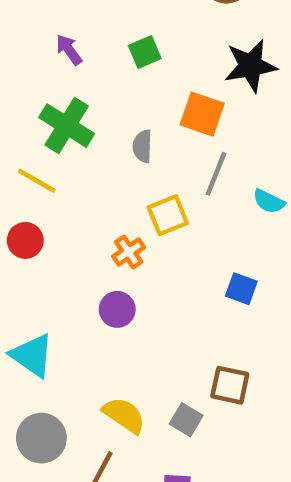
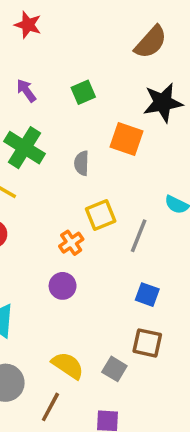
gray line: (216, 174) -> (139, 236), moved
blue square: (241, 289) -> (147, 295), moved

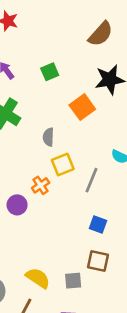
orange square: (127, 139) -> (82, 107), turned 35
gray semicircle: (82, 163) -> (48, 137), moved
purple circle: (63, 286) -> (17, 205), moved
gray square: (114, 369) -> (73, 281), turned -36

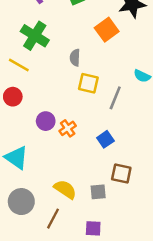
yellow square: (63, 164) -> (88, 83), turned 35
orange cross: (41, 185) -> (68, 128), moved
blue square: (98, 225) -> (105, 139), moved, turned 35

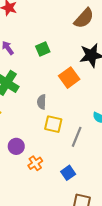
purple circle: (46, 121) -> (16, 146), moved

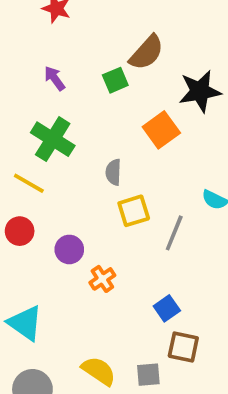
brown semicircle: (84, 18) -> (147, 53), moved
yellow square: (53, 124) -> (134, 211), turned -30
blue square: (68, 173) -> (167, 308), moved

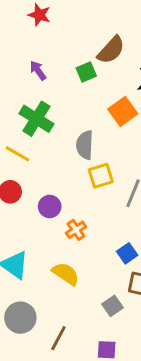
gray semicircle: (113, 172) -> (85, 145), size x1.4
yellow semicircle: (99, 371) -> (66, 274), moved
gray square: (148, 375) -> (113, 306), turned -30

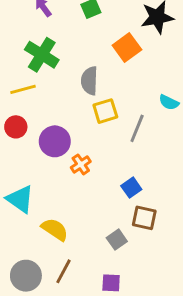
yellow line: (17, 154) -> (23, 89), turned -45
purple circle: (50, 206) -> (55, 141), size x1.4
yellow semicircle: (66, 274) -> (55, 229), moved
gray circle: (20, 318) -> (26, 276), moved

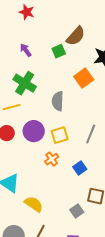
yellow square: (105, 111) -> (60, 135), moved
purple circle: (55, 141) -> (34, 131), moved
blue square: (131, 188) -> (80, 168), moved

